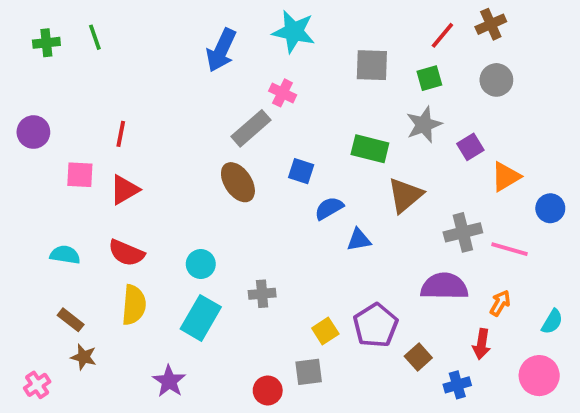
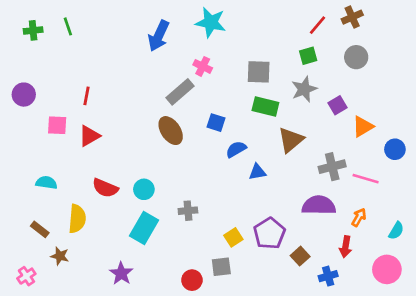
gray square: (372, 65) -> (259, 72), moved
red semicircle: (126, 253) -> (105, 188), moved
yellow semicircle: (134, 305) -> (77, 219), moved
brown rectangle: (71, 320) -> (40, 229), moved

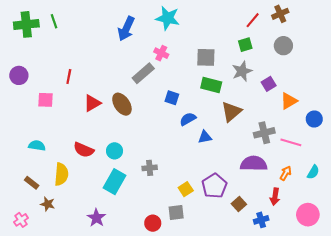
green cross: (33, 30) -> (26, 24), size x1.6
brown ellipse: (171, 131) -> (122, 104), moved
red triangle: (89, 136) -> (92, 103), moved
cyan semicircle: (396, 231) -> (313, 172), moved

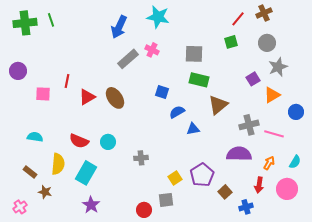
gray star: (242, 71) -> (278, 67), moved
gray rectangle: (143, 73) -> (128, 59), moved
red line: (69, 76) -> (67, 81), moved
cyan rectangle: (114, 182) -> (86, 173), moved
pink circle: (308, 215) -> (287, 189), moved

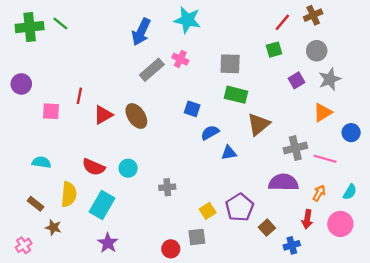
green line: (51, 20) -> (60, 23), turned -32
purple square: (253, 79) -> (297, 80), moved

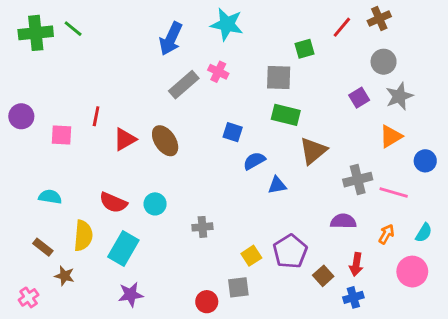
green square: (274, 50) -> (304, 49), moved
purple circle: (21, 84) -> (21, 116), moved
purple semicircle: (283, 182) -> (343, 221), size x0.7
red arrow: (307, 219) -> (356, 264), moved
purple star: (108, 243) -> (131, 295), turned 30

